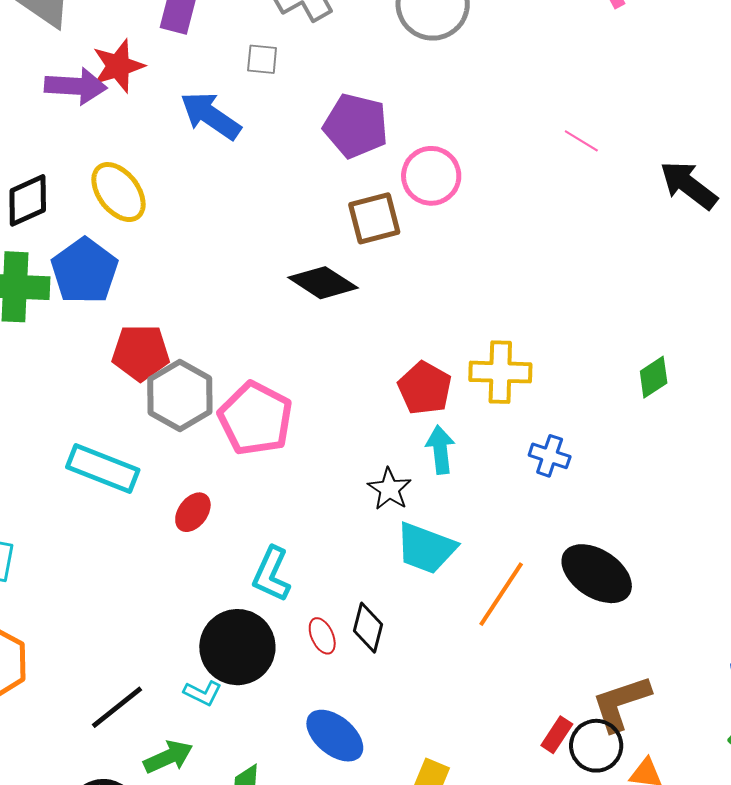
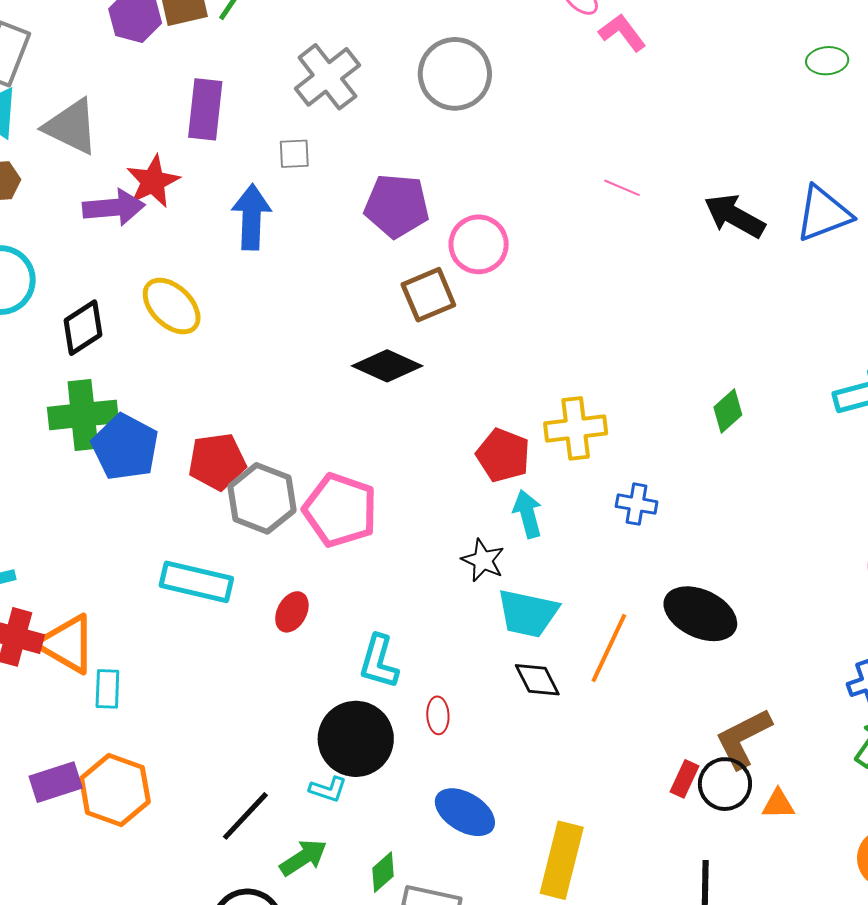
blue arrow: (211, 116) -> (251, 217), turned 66
blue pentagon: (85, 271) -> (125, 447), moved
black diamond: (368, 628) -> (537, 680), moved, turned -33
red ellipse: (322, 636) -> (438, 715), turned 30

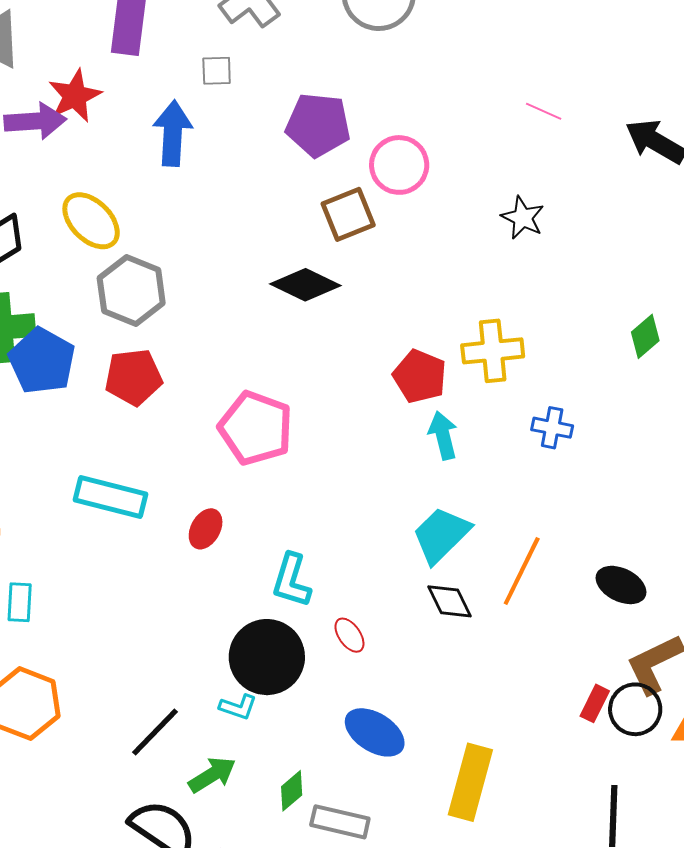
gray hexagon: (262, 498) -> (131, 290), moved
black star: (483, 560) -> (523, 218), moved
cyan trapezoid: (528, 613) -> (441, 535), turned 122
black ellipse: (700, 614) -> (621, 585), moved, size x0.7
red ellipse: (438, 715) -> (349, 635), turned -33

